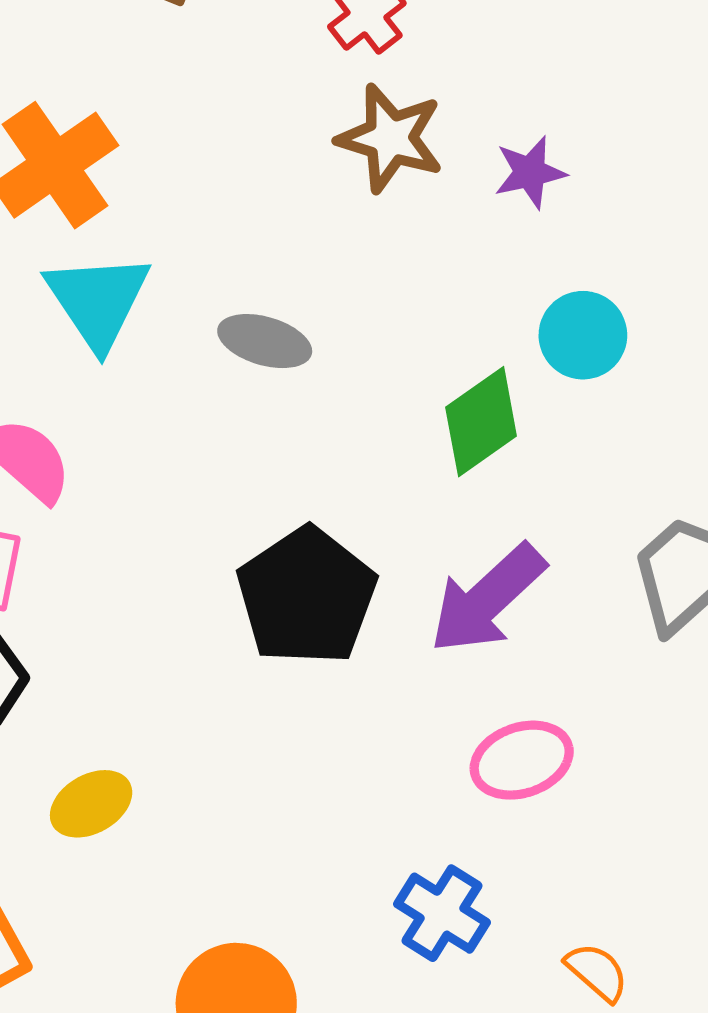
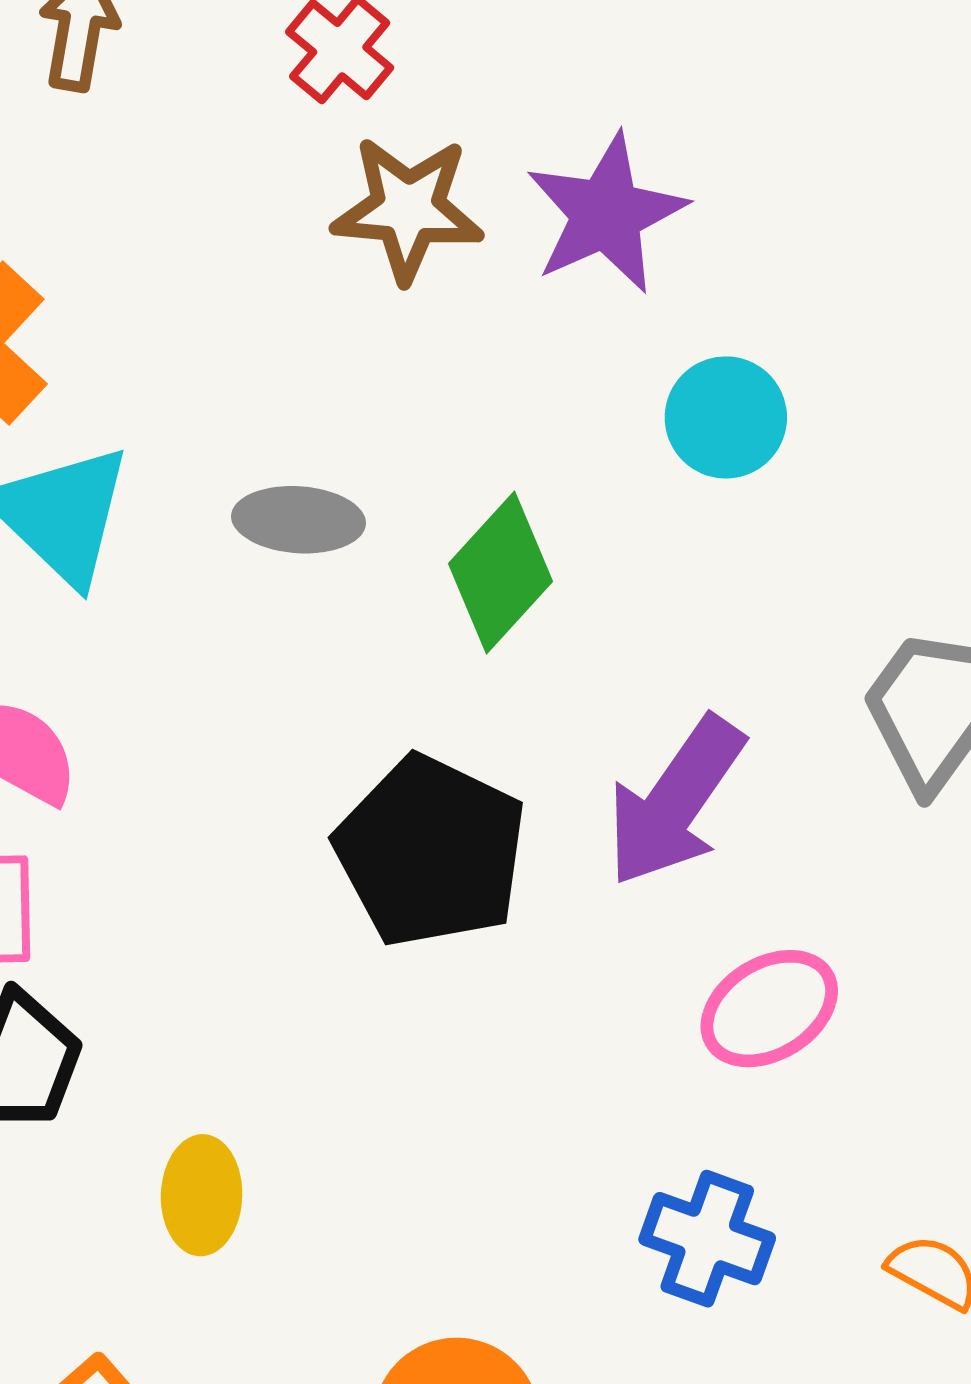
purple star: (530, 172) -> (606, 214), size x1.6
green diamond: (481, 422) -> (500, 573), moved
yellow ellipse: (91, 804) -> (202, 1195), turned -46

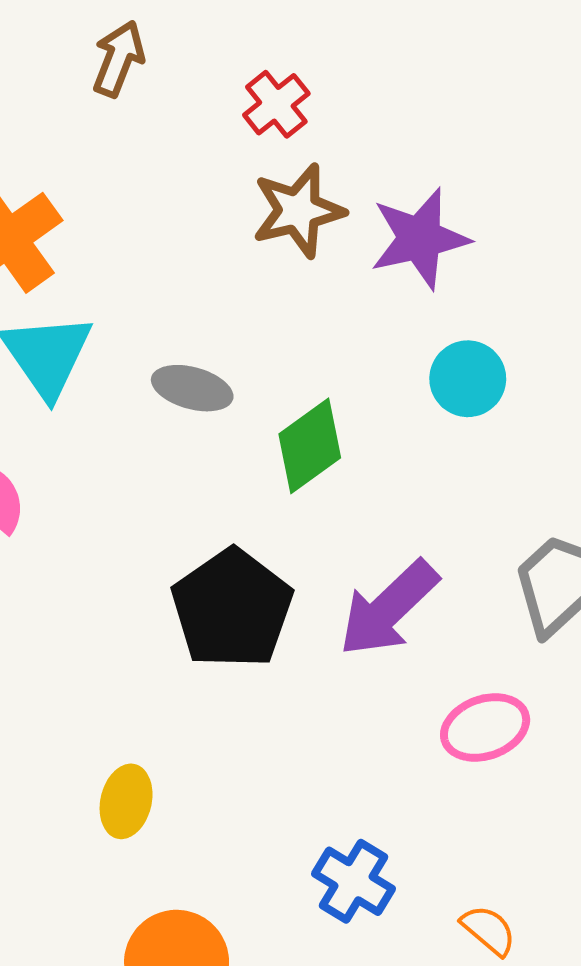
brown star: (408, 209) -> (298, 211), turned -30
pink ellipse: (769, 1009) -> (485, 727), moved
yellow ellipse: (202, 1195) -> (126, 801), moved

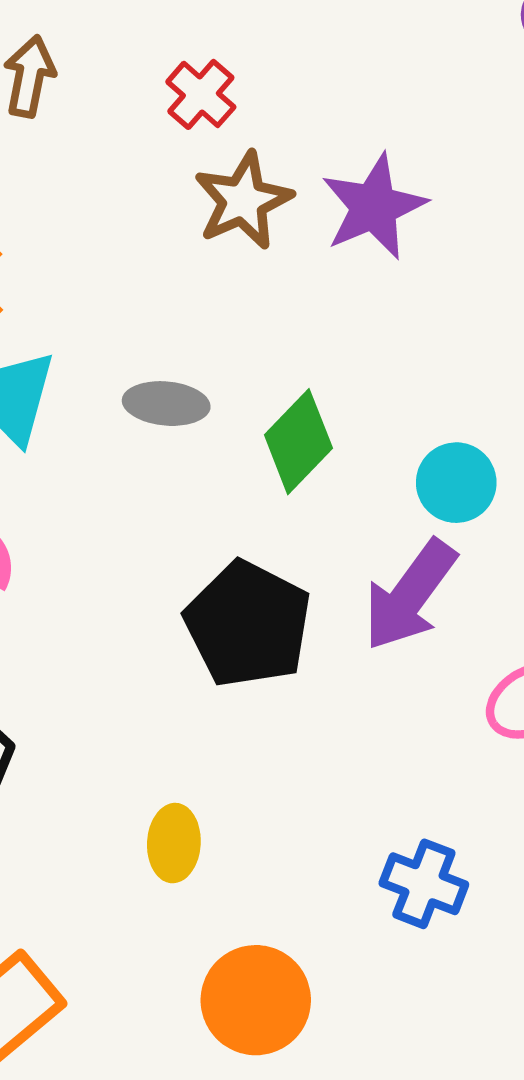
cyan circle: (468, 379) -> (456, 483), moved

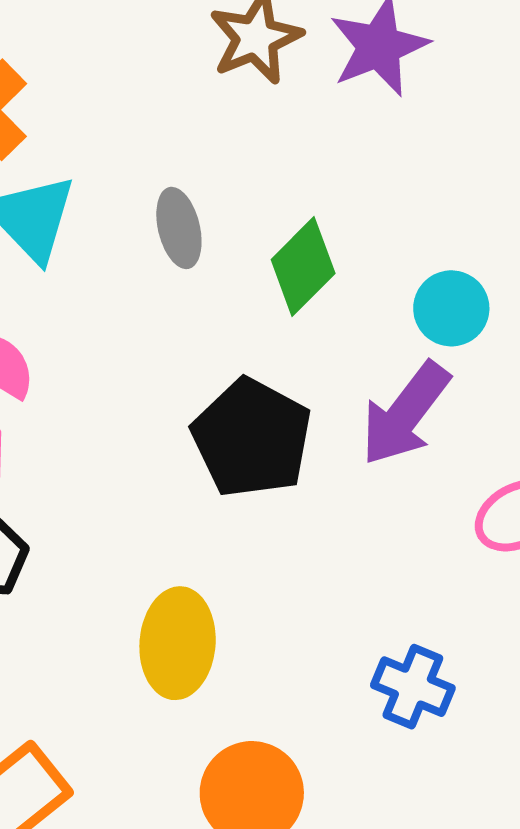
gray ellipse: (166, 404) -> (179, 228), turned 70
yellow ellipse: (174, 843) -> (178, 643), size x1.5

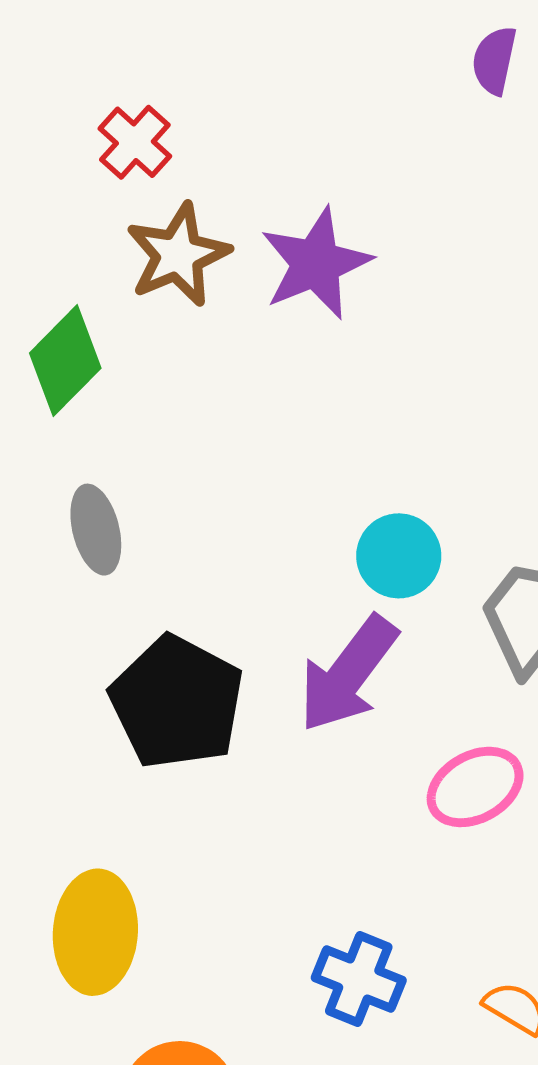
gray ellipse: (179, 228) -> (96, 530), moved
green diamond: (303, 266) -> (65, 361), moved

